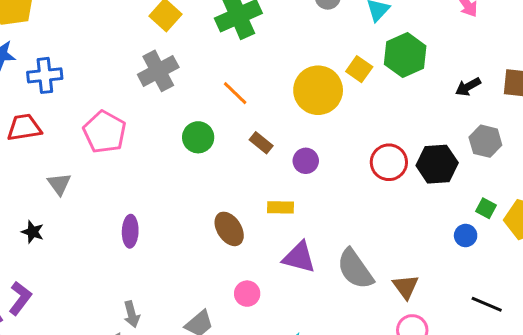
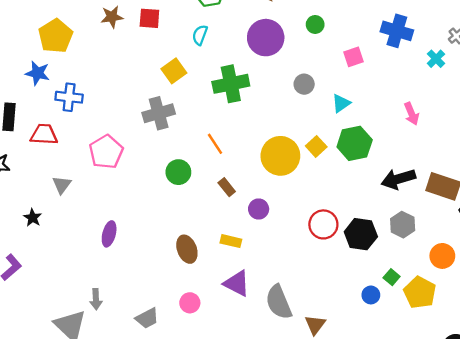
black arrow: (468, 87) -> (398, 179), size x1.6

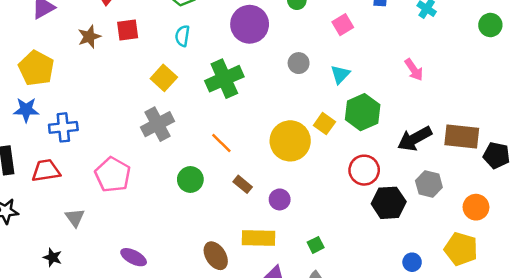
red circle: (323, 224) -> (364, 170), moved
purple ellipse: (109, 234) -> (134, 257), turned -65
yellow rectangle: (231, 241) -> (258, 238), size x1.5
green square: (392, 277) -> (316, 245), moved, turned 35

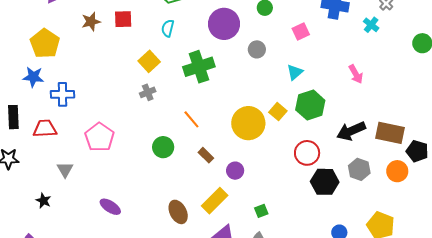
gray circle: (299, 63) -> (257, 49), moved
gray cross: (158, 124) -> (148, 92), moved, size x0.6
orange circle: (476, 207) -> (397, 171), moved
yellow rectangle: (258, 238) -> (215, 201), turned -52

